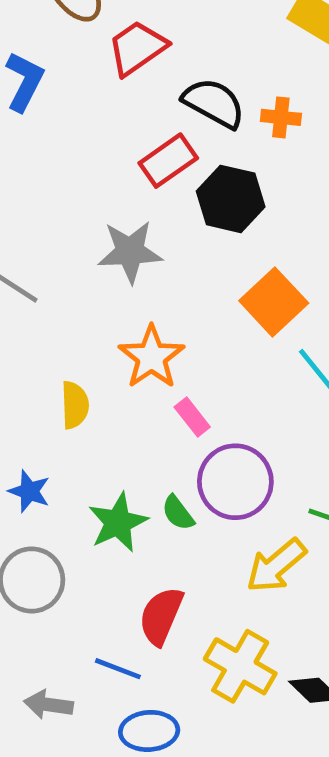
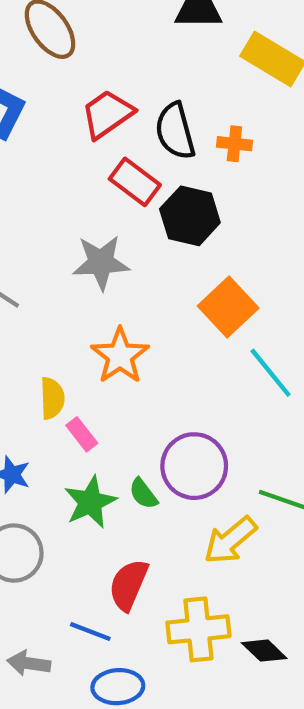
red trapezoid: (137, 48) -> (107, 114), moved
black semicircle: (214, 103) -> (175, 131), turned -134
red rectangle: (168, 161) -> (135, 182), turned 72
pink rectangle: (192, 417) -> (82, 434), moved
yellow cross: (240, 666) -> (198, 629), turned -36

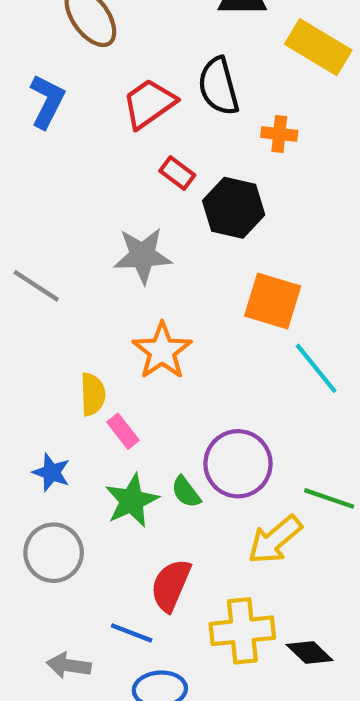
black semicircle: (175, 131) -> (218, 86), moved
red rectangle: (135, 182) -> (177, 173), size x0.7
orange square: (228, 307) -> (273, 301), turned -30

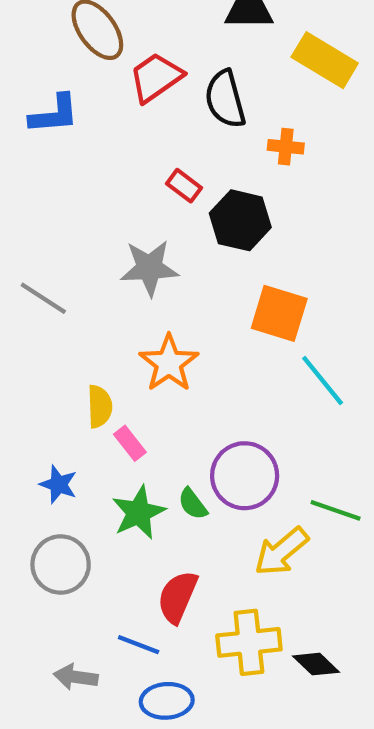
blue L-shape: (47, 101) -> (54, 114), turned 58
red trapezoid: (149, 104) -> (156, 77), moved

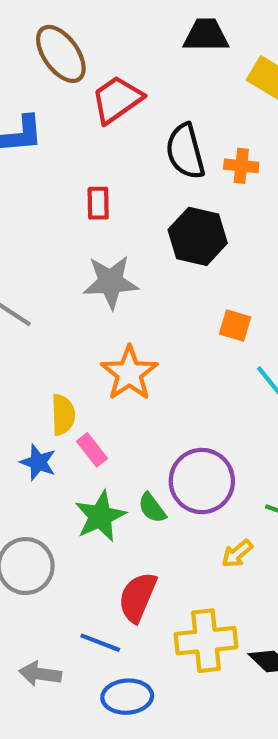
black semicircle: (225, 99) -> (185, 151), moved
red rectangle: (184, 186) -> (98, 203), moved, turned 52
orange square: (279, 313) -> (235, 326), size x0.6
blue star: (58, 484) -> (38, 462), moved
yellow arrow: (281, 551) -> (237, 554), size x0.6

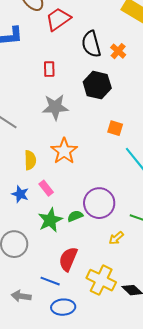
orange cross: (241, 166) -> (118, 51), turned 35
yellow semicircle: (63, 415) -> (30, 160), moved
green semicircle: (152, 508) -> (75, 216), turned 105
yellow cross: (206, 641) -> (101, 280), turned 32

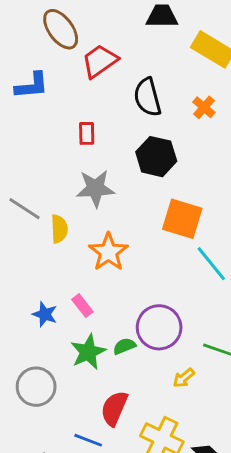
orange cross: (118, 51) -> (204, 107), moved
orange square: (115, 128) -> (182, 219), size x1.8
yellow semicircle: (30, 160) -> (59, 229), moved

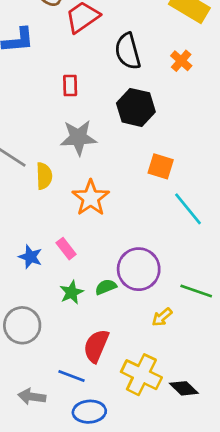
orange square: (182, 219) -> (161, 166), size x0.7
green star: (88, 352) -> (72, 292), size x0.7

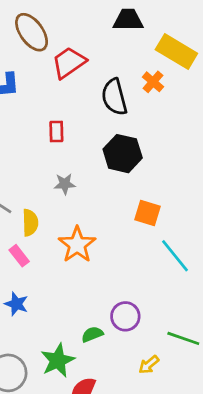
orange cross: (181, 61) -> (153, 82), moved
gray star: (78, 138) -> (65, 184), size x0.6
pink rectangle: (66, 249) -> (19, 256), moved
purple circle: (139, 269) -> (125, 316), size x0.7
green star: (72, 292) -> (58, 361), moved, size x1.4

